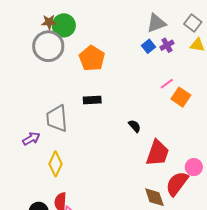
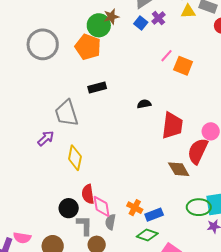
brown star: (49, 22) -> (111, 17), moved
green circle: (64, 25) -> (99, 25), moved
black semicircle: (135, 126) -> (144, 104), turned -48

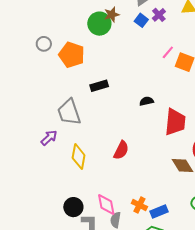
gray circle: (43, 44) -> (44, 44), size x0.5
orange pentagon: (88, 47) -> (72, 55), moved
red semicircle: (88, 194) -> (121, 150), moved, turned -144

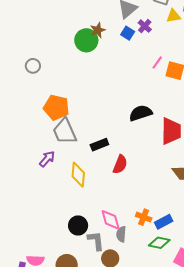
orange pentagon: (72, 55) -> (56, 107), moved
black rectangle: (99, 86) -> (99, 145), moved
black semicircle: (146, 101) -> (141, 113), size x1.6

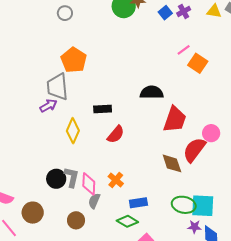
gray trapezoid: (65, 131) -> (57, 87), moved
orange cross: (144, 217) -> (116, 180), moved
gray L-shape: (96, 241) -> (72, 177), moved

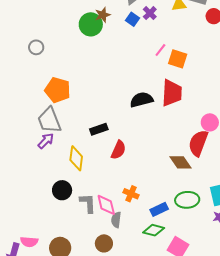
red trapezoid: (175, 119) -> (172, 93), moved
black circle: (56, 179) -> (62, 190), moved
green ellipse: (184, 205) -> (187, 200), moved

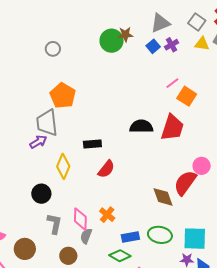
gray L-shape: (88, 203) -> (54, 224), moved

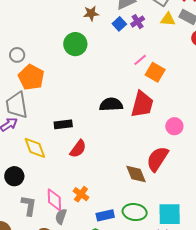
green circle: (112, 41) -> (75, 44), moved
gray circle: (53, 49) -> (17, 55), moved
yellow diamond: (63, 166) -> (35, 148), turned -40
pink circle: (202, 166) -> (174, 126), moved

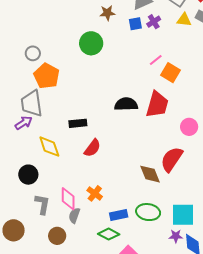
blue square: (119, 24) -> (135, 24), turned 32

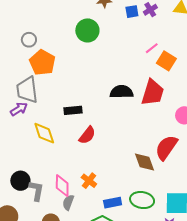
black circle: (28, 175) -> (20, 181), moved

